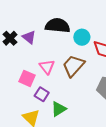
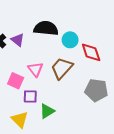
purple square: (42, 94) -> (30, 96), turned -32

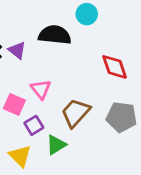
cyan circle: (70, 40) -> (87, 14), moved
brown trapezoid: (62, 68) -> (76, 113), moved
purple square: (30, 96) -> (34, 125), turned -32

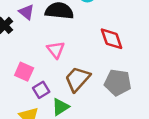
purple triangle: (17, 50) -> (26, 12), moved
pink triangle: (41, 89) -> (56, 50), moved

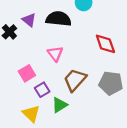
pink square: (24, 72) -> (27, 73), turned 35

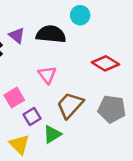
red diamond: (105, 44) -> (105, 63), turned -40

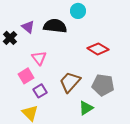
pink triangle: (47, 75) -> (39, 58), moved
green triangle: (52, 134) -> (86, 108), moved

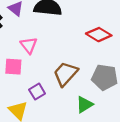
pink square: (26, 76) -> (13, 67), turned 35
purple square: (40, 91) -> (37, 92), moved

